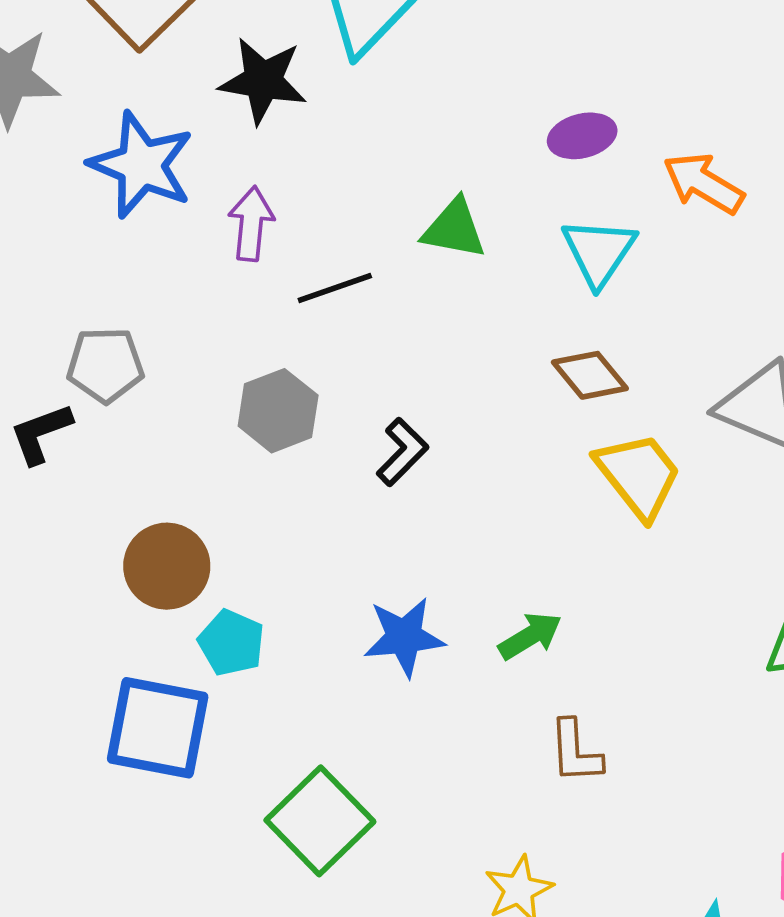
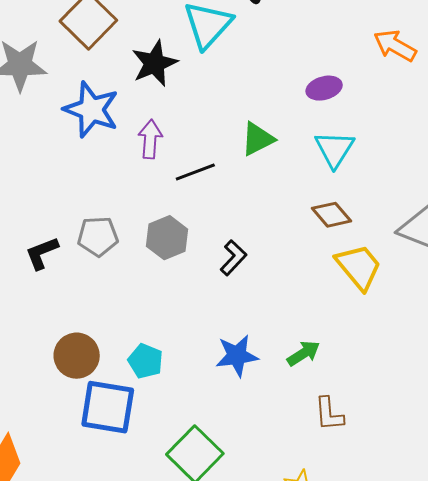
black star: (263, 81) -> (154, 63), turned -30
orange arrow: (703, 183) -> (395, 46), moved
green triangle: (454, 229) -> (258, 139), turned -36
gray pentagon: (105, 365) -> (98, 236), moved
brown circle: (167, 566) -> (77, 356), moved

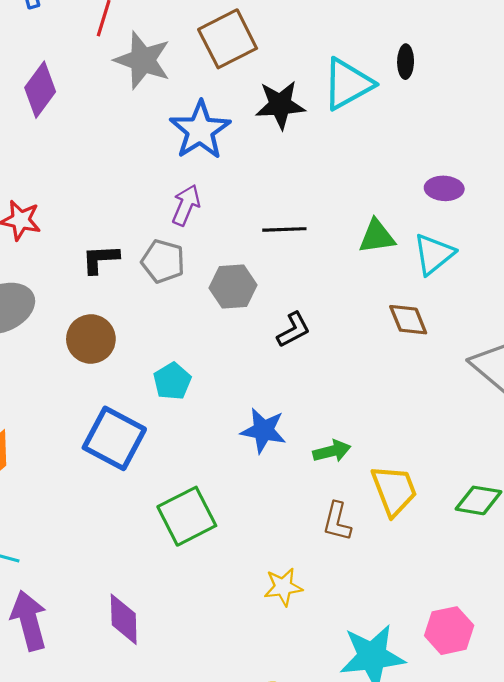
purple arrow: (150, 139) -> (186, 205), moved
green triangle: (258, 139) -> (377, 236), moved
yellow trapezoid: (359, 267) -> (394, 490), moved
brown circle: (77, 356) -> (91, 339), moved
cyan pentagon: (145, 361) -> (172, 381), moved

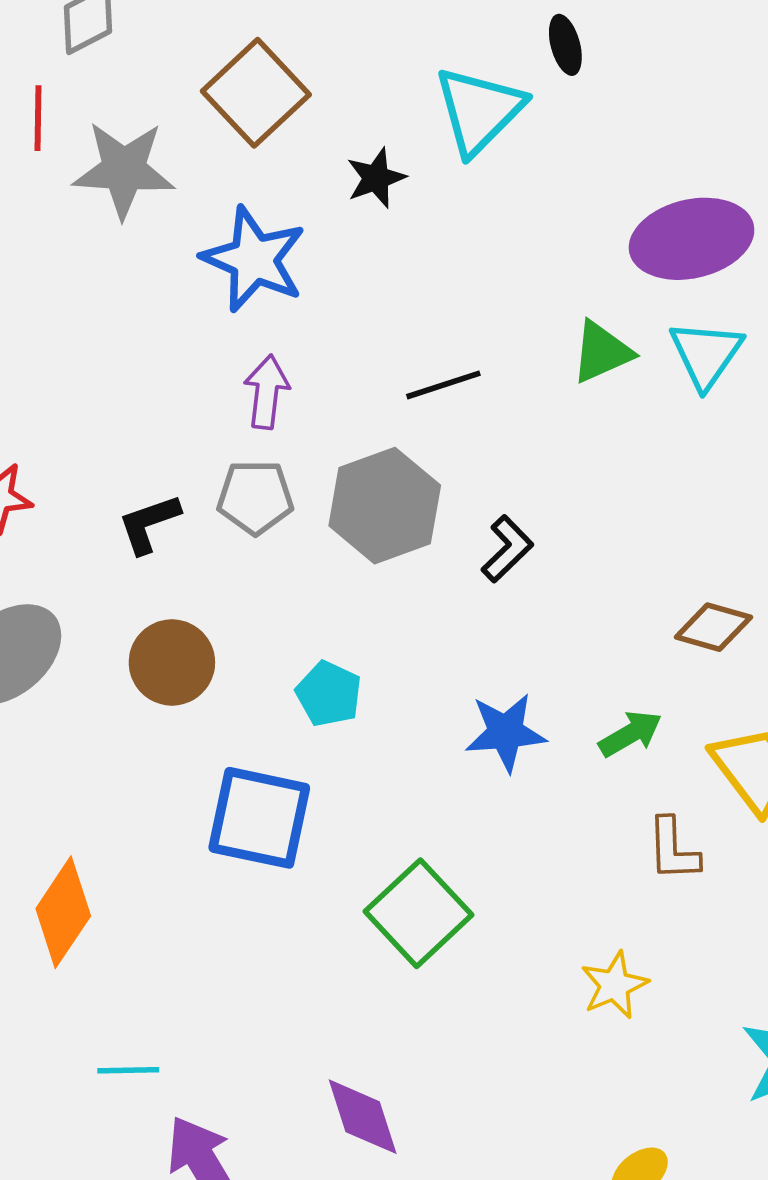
black star: (280, 105) -> (376, 178), size x0.7
purple ellipse: (444, 188) -> (692, 239), size x1.8
gray hexagon: (233, 286) -> (385, 506), size x1.4
brown diamond: (408, 320) -> (713, 627), moved, turned -36

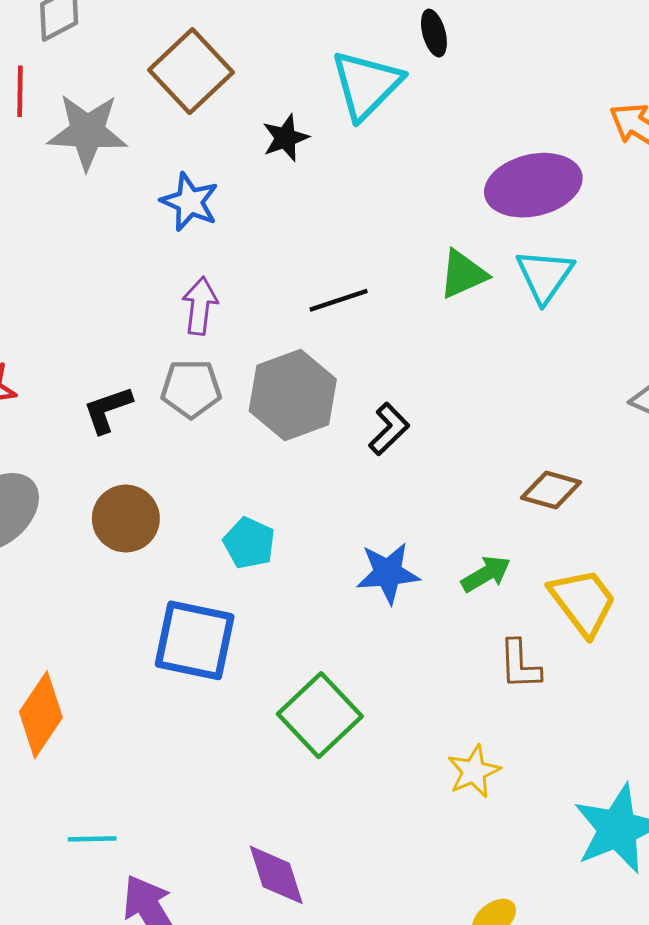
blue star: (254, 259) -> (190, 202), size x0.7

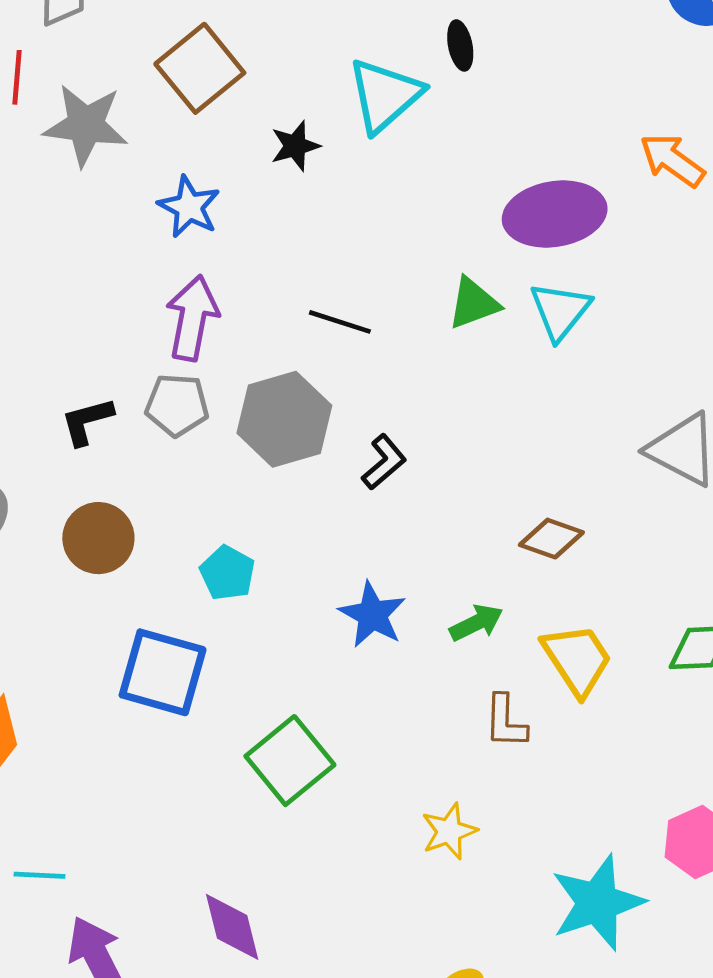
black line: (339, 300) -> (340, 322), turned 32
purple arrow: (200, 306) -> (192, 318), size x1.4
blue star: (388, 573) -> (372, 615), turned 30

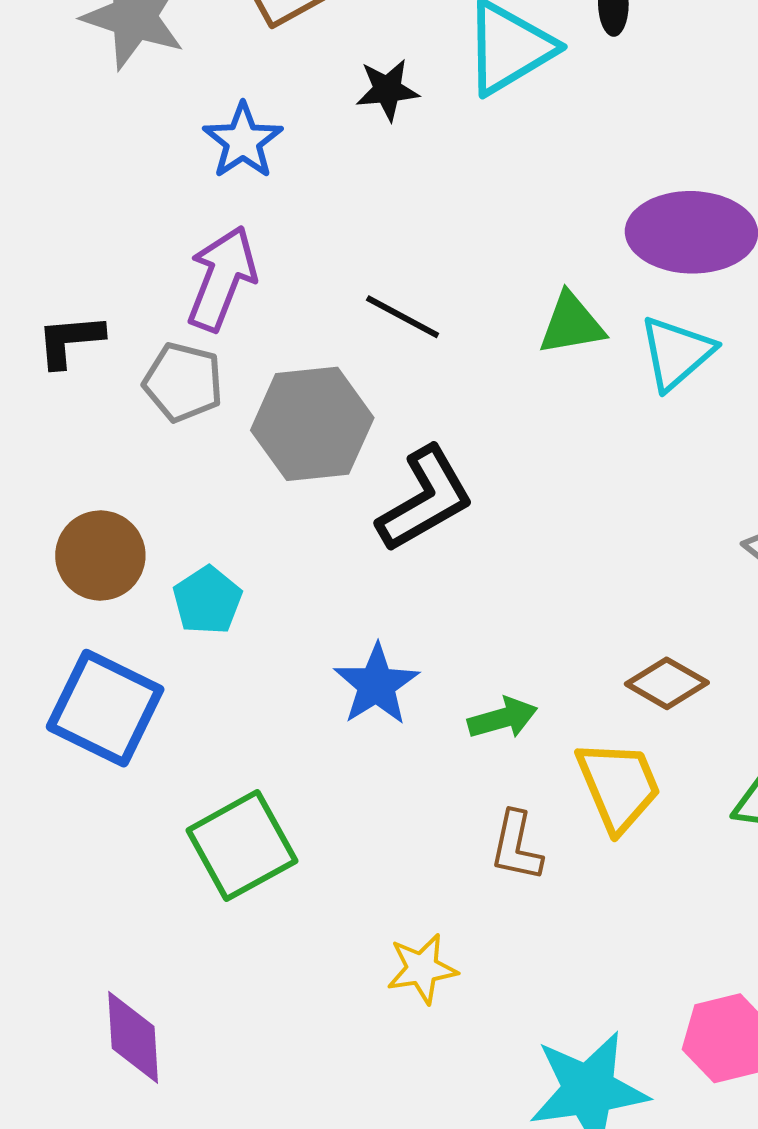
black L-shape: (87, 421) -> (70, 340), moved
black L-shape: (384, 462) -> (425, 499), size x1.6
brown circle: (98, 538) -> (100, 555), moved
brown diamond: (551, 539) -> (667, 683), moved

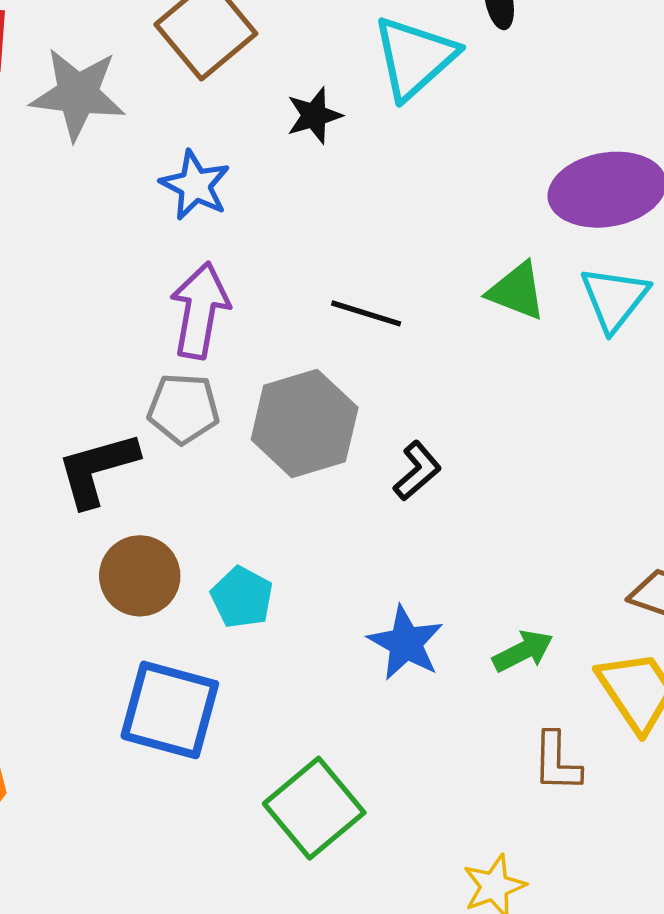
green triangle: (571, 324) -> (517, 291), turned 42
black L-shape: (70, 340) -> (97, 469), moved, size x1.4
black L-shape: (425, 499) -> (417, 471), size x0.6

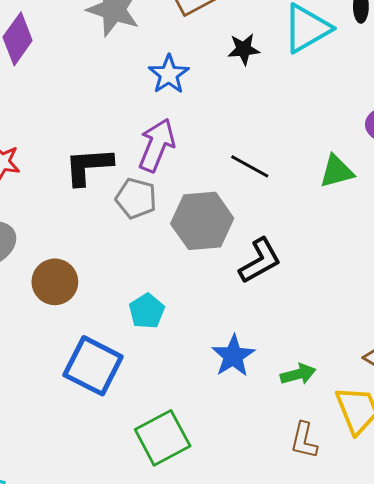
green triangle: (517, 291) -> (337, 171), turned -48
black L-shape: (97, 469) -> (88, 166), moved
black L-shape: (417, 471) -> (260, 261), size x1.4
brown circle: (140, 576) -> (55, 282), moved

